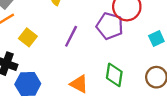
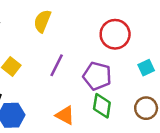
purple pentagon: (110, 26) -> (97, 76), moved

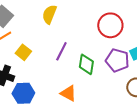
purple pentagon: (97, 76) -> (117, 60), moved
green diamond: (102, 106) -> (86, 64), moved

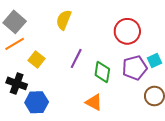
purple pentagon: (117, 60) -> (135, 68), turned -30
orange triangle: (68, 93) -> (94, 102), moved

